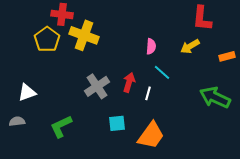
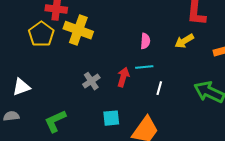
cyan line: (162, 72) -> (144, 67), moved, turned -48
gray cross: (97, 86) -> (91, 81), size x0.7
white line: (148, 93) -> (159, 88), moved

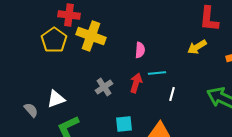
pink semicircle: (145, 41) -> (140, 50), moved
white triangle: (21, 87) -> (56, 99), moved
gray semicircle: (11, 116) -> (31, 110), moved, turned 56

